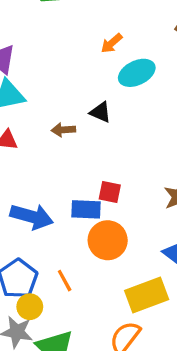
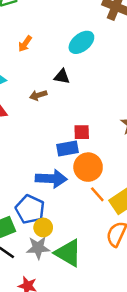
orange arrow: (112, 43) -> (25, 44), moved
blue arrow: (32, 217) -> (51, 179), moved
orange line: (65, 281) -> (97, 194), moved

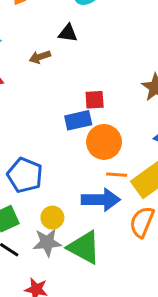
blue arrow: (51, 179) -> (101, 200), moved
orange line: (97, 194) -> (117, 175), turned -42
blue pentagon: (30, 209) -> (25, 175), moved

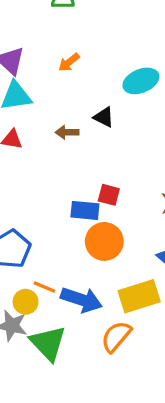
orange line: (117, 175) -> (44, 287), moved

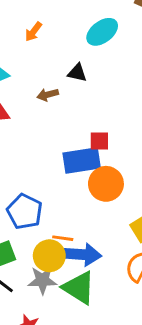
blue rectangle: (85, 210) -> (82, 160), size x1.4
blue arrow: (81, 300) -> (82, 255), moved
yellow circle: (26, 302) -> (49, 256), size x1.4

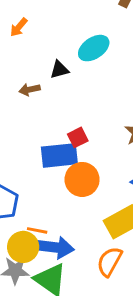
cyan ellipse: (102, 32) -> (94, 48), moved
black triangle: (77, 73) -> (59, 70), turned -30
red square: (99, 141) -> (78, 137), turned -30

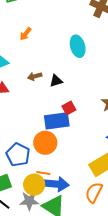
cyan ellipse: (94, 48) -> (78, 46), turned -70
black triangle: (59, 70) -> (56, 81), moved
orange circle: (82, 179) -> (45, 143), moved

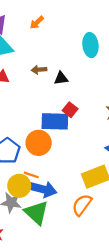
red square: (69, 108) -> (70, 110), turned -32

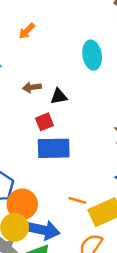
red square: (70, 110) -> (45, 122), moved, turned 32
orange circle: (39, 143) -> (22, 204), moved
orange line: (31, 175) -> (77, 200), moved

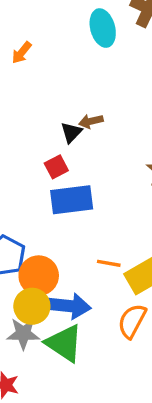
cyan ellipse: (92, 55) -> (103, 28), moved
brown arrow: (32, 87) -> (91, 121), moved
black triangle: (59, 96) -> (71, 132), turned -30

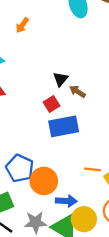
brown arrow: (91, 121) -> (77, 91), moved, turned 49
yellow circle: (32, 306) -> (84, 219), moved
blue arrow: (69, 306) -> (66, 201), size x0.7

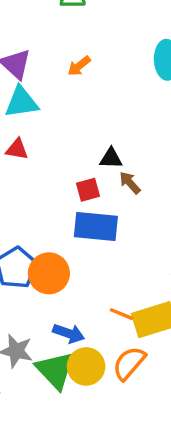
black triangle: (61, 79) -> (111, 158), turned 35
orange line: (92, 169) -> (122, 314), moved
orange circle: (44, 181) -> (49, 273), moved

